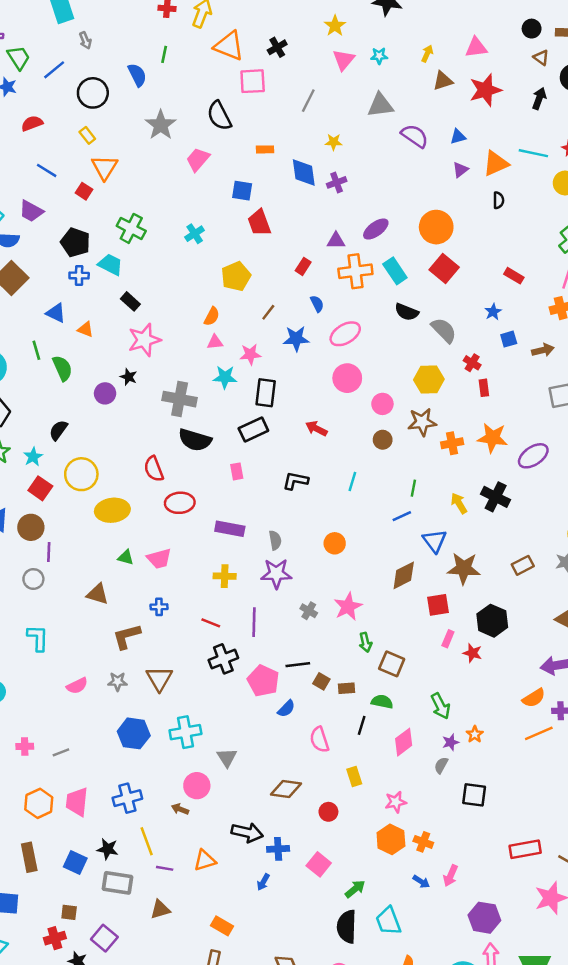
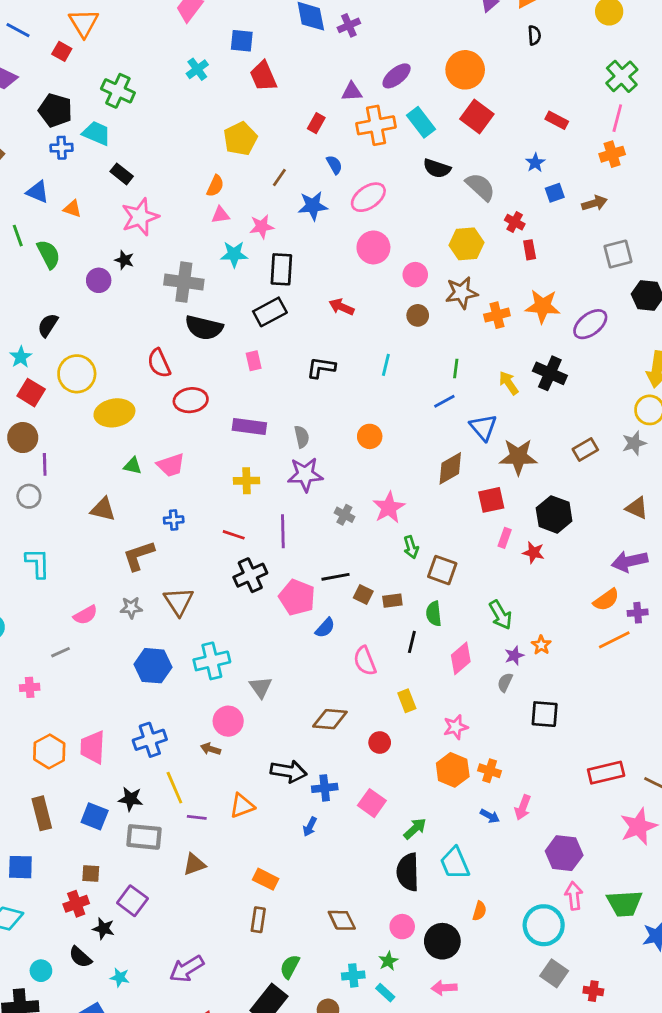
cyan cross: (195, 234) -> (197, 69), moved
green semicircle: (382, 702) -> (434, 614), turned -105
gray line: (61, 752) -> (61, 652), moved

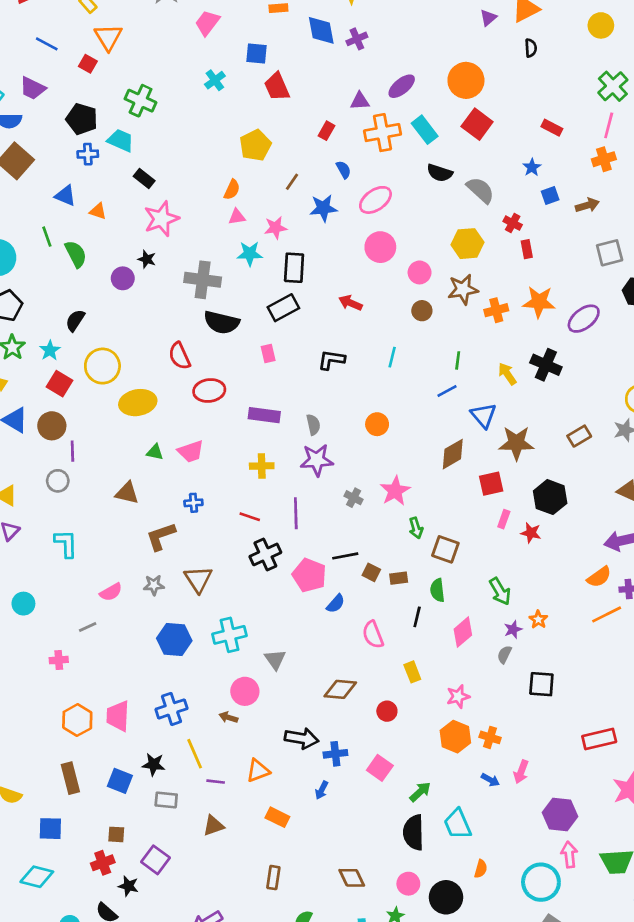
gray rectangle: (144, 837) -> (166, 800), size x0.7
orange rectangle: (266, 879) -> (277, 817), moved

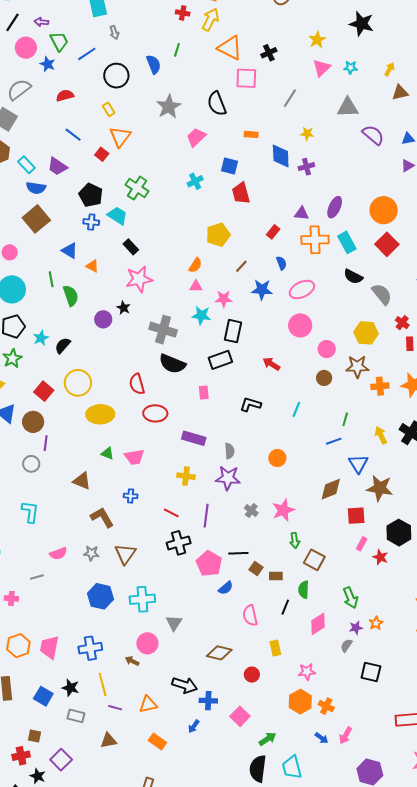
purple ellipse: (402, 86) -> (335, 207), turned -35
cyan star: (50, 350) -> (41, 338), moved
brown L-shape: (161, 536) -> (102, 517), turned 70

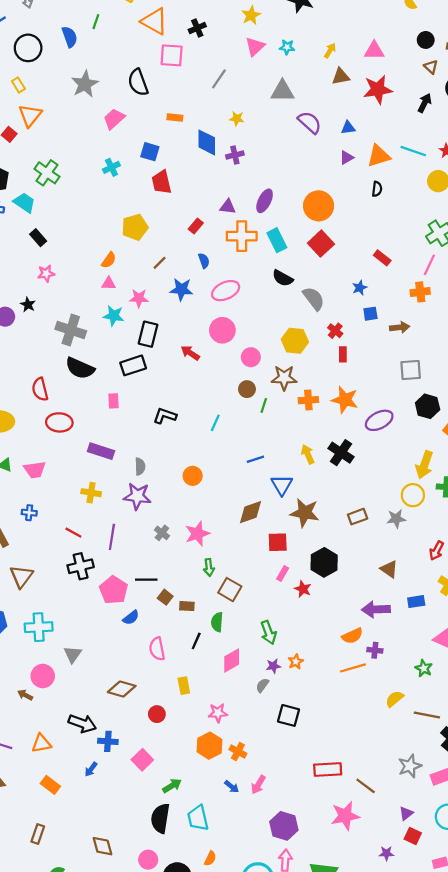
pink star: (139, 279) -> (46, 273), size x0.6
red arrow: (271, 364) -> (190, 353), moved
green line: (345, 419) -> (264, 405), moved

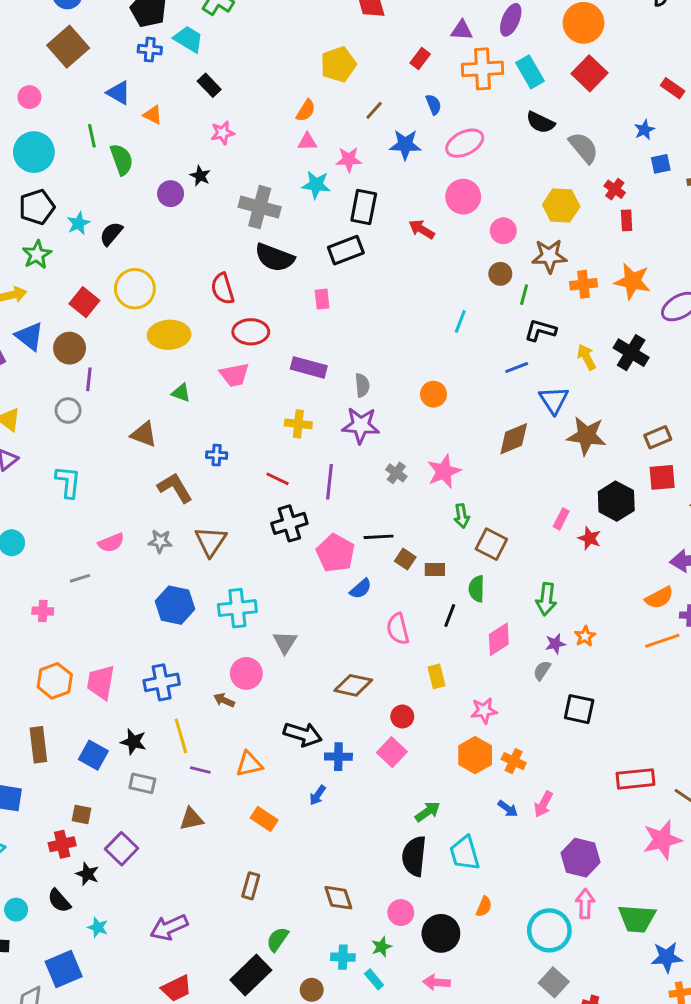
black L-shape: (165, 416) -> (540, 330), moved
pink trapezoid: (35, 470) -> (234, 375), moved
red square: (278, 542) -> (662, 477), moved
green arrow: (269, 633) -> (546, 599), turned 30
pink square: (142, 760) -> (392, 752), moved

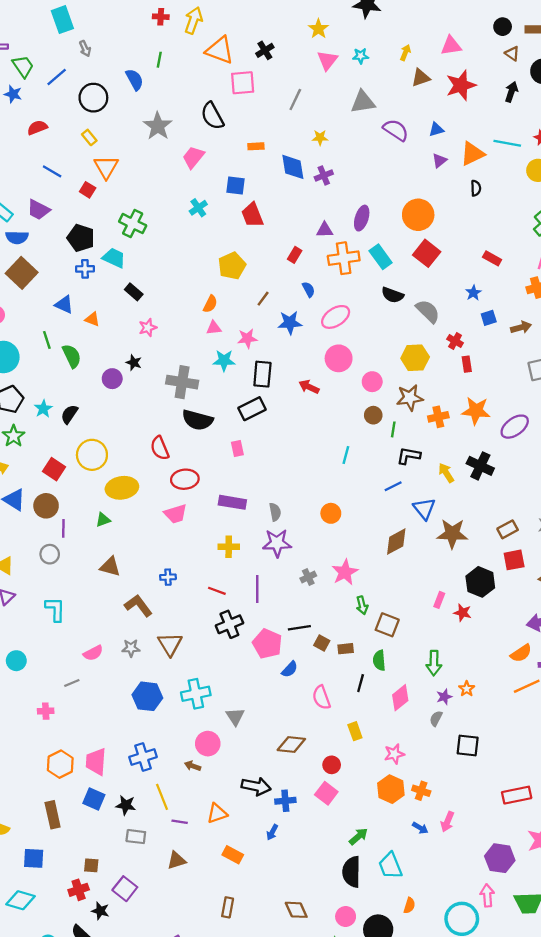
green triangle: (181, 393) -> (103, 520), moved, turned -35
gray cross: (396, 473) -> (308, 577), turned 35
blue square: (93, 755) -> (94, 799), moved
purple hexagon: (581, 858) -> (500, 858), moved

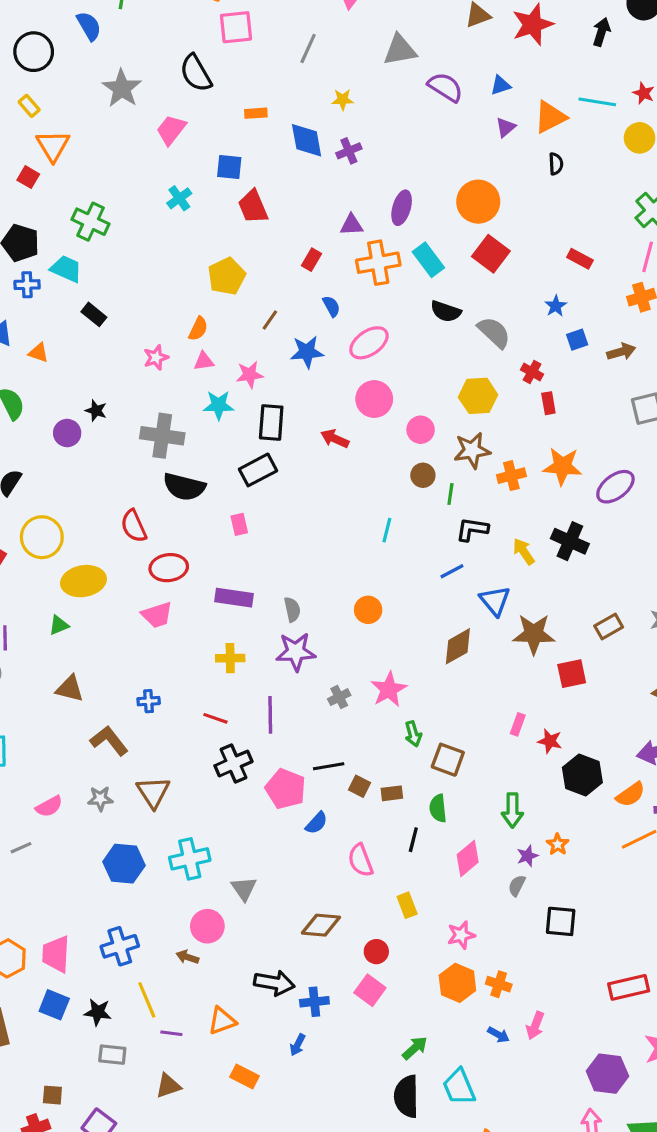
pink star: (148, 328) -> (156, 358), moved
red square: (514, 560) -> (572, 674), moved
black hexagon: (480, 582) -> (582, 775), moved

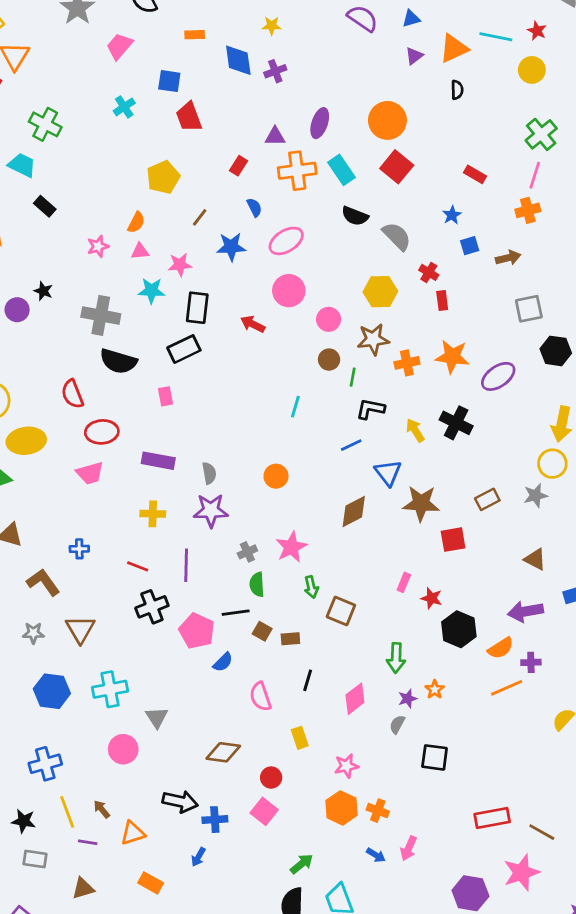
green semicircle: (438, 808) -> (257, 584), moved
brown arrow: (187, 957) -> (102, 809), moved, turned 30

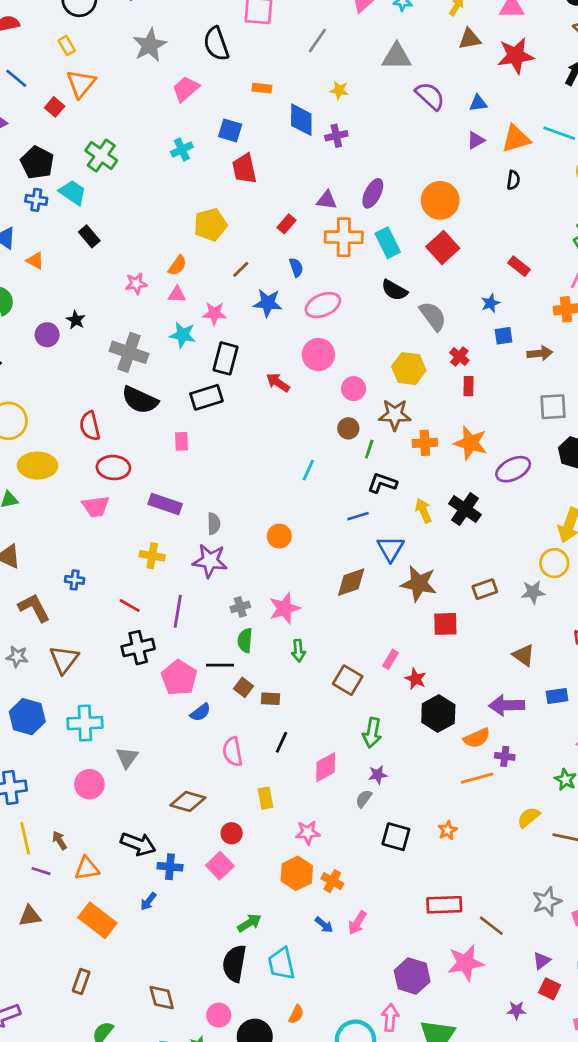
brown square: (341, 611) -> (348, 680), moved
orange star: (435, 689) -> (448, 830), moved
orange rectangle: (151, 883) -> (97, 920), size x1.5

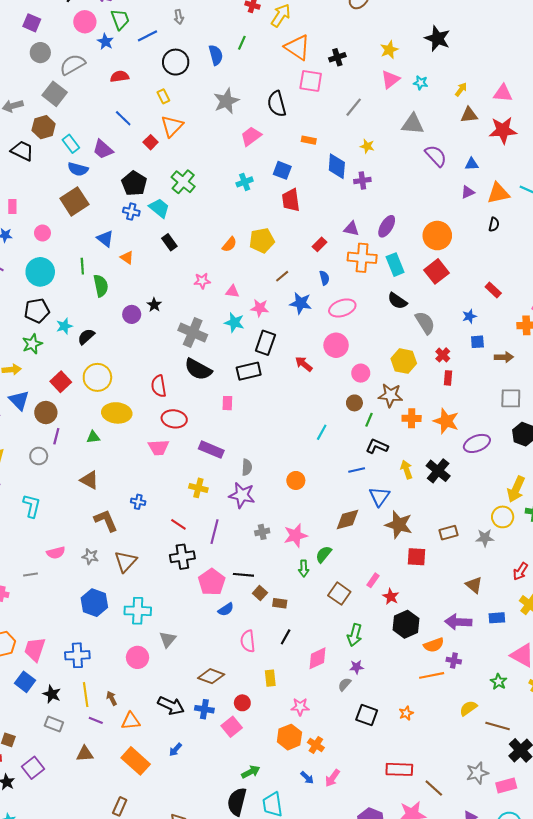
orange semicircle: (177, 265) -> (229, 244), moved
green semicircle: (245, 640) -> (324, 554), moved, turned 30
blue cross: (170, 867) -> (204, 709), moved

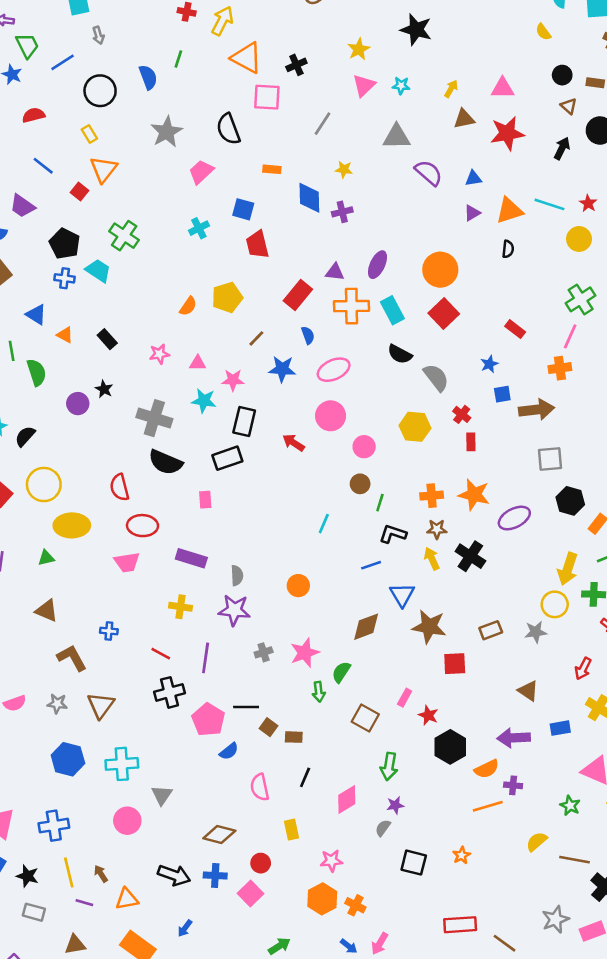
black rectangle: (169, 242) -> (107, 339), moved
red rectangle: (319, 244) -> (298, 295), size x1.6
brown arrow: (504, 357) -> (536, 410), size x1.5
brown star: (390, 395) -> (437, 529), moved, size x0.7

